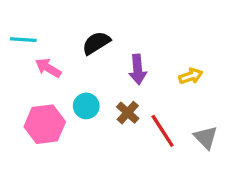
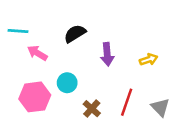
brown cross: (128, 113) -> (92, 109), moved
red line: (163, 131) -> (127, 102), turned 52

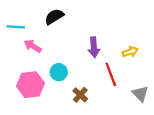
black semicircle: (75, 34) -> (54, 17), moved
red line: (127, 102) -> (111, 74), moved, turned -40

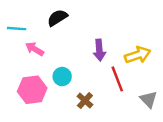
yellow arrow: (130, 52) -> (138, 55), size x1.5

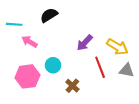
purple arrow: (99, 50) -> (85, 43), turned 48
yellow arrow: (138, 55) -> (117, 47), turned 50
gray triangle: (149, 99) -> (127, 70), moved, turned -35

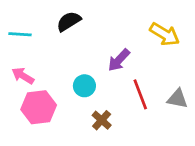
pink arrow: (29, 42) -> (23, 76), moved
yellow arrow: (117, 47) -> (165, 34), moved
cyan circle: (53, 65) -> (84, 86), moved

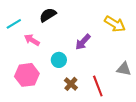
cyan line: (20, 34) -> (14, 24), turned -35
pink arrow: (23, 76) -> (32, 40), moved
red line: (140, 94) -> (98, 86), moved

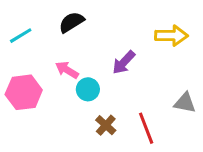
yellow arrow: (115, 24) -> (171, 36), turned -30
pink arrow: (32, 40) -> (67, 70), moved
pink hexagon: (27, 75) -> (24, 92), moved

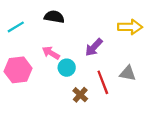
black semicircle: (71, 22) -> (54, 17), turned 42
gray triangle: (185, 103) -> (128, 73), moved
red line: (146, 128) -> (103, 82), moved

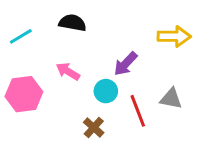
cyan circle: (67, 68) -> (106, 91), moved
brown cross: (80, 95) -> (94, 127), moved

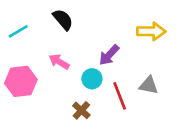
black semicircle: (72, 23) -> (63, 20), turned 40

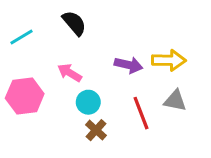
yellow arrow: (151, 31) -> (169, 60), moved
purple arrow: (109, 55) -> (129, 65), turned -120
cyan circle: (92, 79) -> (88, 102), moved

